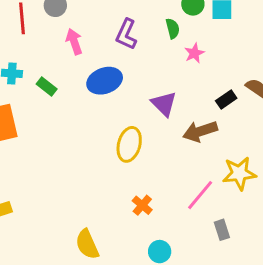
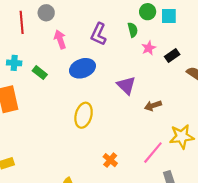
black rectangle: (226, 99) -> (172, 55), moved
brown arrow: (200, 131) -> (153, 106), size x0.7
yellow ellipse: (129, 144) -> (84, 115), moved

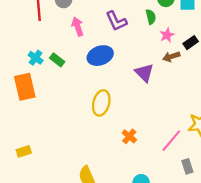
purple L-shape: (98, 34) -> (116, 21), turned -50
cyan cross: (14, 63) -> (36, 58), moved, turned 32
brown arrow: (153, 106) -> (171, 57), moved
orange cross: (110, 160) -> (129, 136), moved

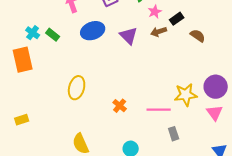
purple triangle: (144, 73) -> (129, 36), moved
yellow ellipse: (101, 103) -> (77, 88), moved
pink line: (171, 141) -> (159, 110), turned 50

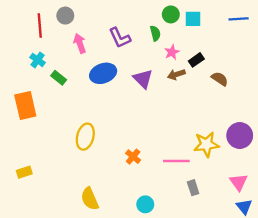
cyan cross: (33, 33) -> (38, 60), moved
pink triangle: (215, 113) -> (239, 182), moved

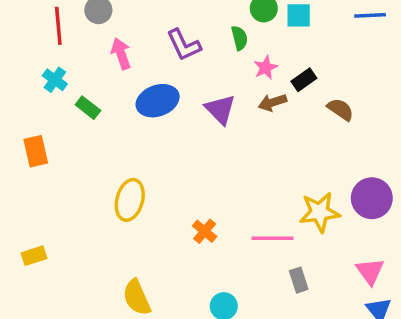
orange rectangle: (25, 106) -> (36, 151), size x0.7

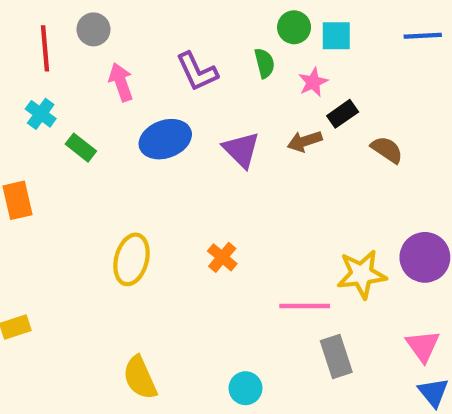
pink star: (266, 68) -> (313, 82), moved
orange cross: (205, 231) -> (222, 257), moved
gray rectangle: (299, 280) -> (336, 357), size x1.4

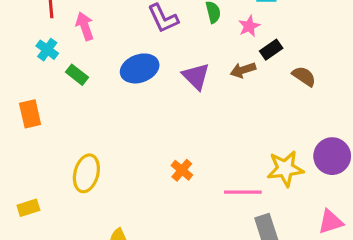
pink arrow: (121, 82) -> (85, 26), moved
orange cross: (222, 257) -> (182, 170), moved
yellow ellipse: (131, 259) -> (86, 173), moved
pink triangle: (423, 346) -> (331, 222), turned 48

